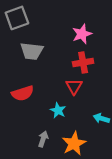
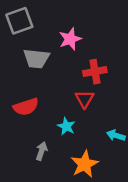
pink star: (82, 34) -> (70, 39), moved
gray arrow: (43, 139) -> (42, 151), moved

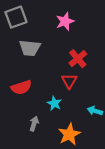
pink star: (70, 39) -> (65, 21), moved
red cross: (95, 72) -> (78, 59), turned -30

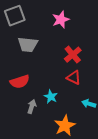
red triangle: (69, 81) -> (74, 78), moved, turned -35
gray arrow: (34, 124) -> (32, 107), moved

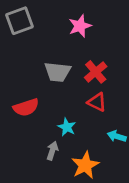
gray trapezoid: (28, 45) -> (58, 72), moved
gray arrow: (32, 107) -> (52, 151), moved

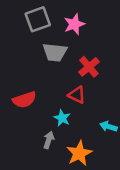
gray square: (19, 21) -> (38, 19), moved
gray trapezoid: (58, 72) -> (55, 52), moved
red triangle: (97, 102) -> (77, 95), moved

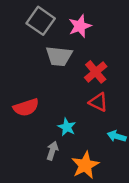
gray square: (38, 19) -> (41, 21), turned -35
red triangle: (77, 95) -> (98, 102), moved

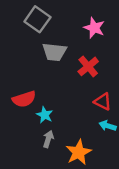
pink star: (80, 26) -> (94, 28), moved, turned -30
red triangle: (98, 102) -> (103, 102), moved
cyan star: (67, 127) -> (45, 115), moved

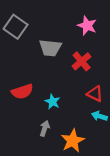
gray square: (37, 19) -> (16, 27), moved
cyan star: (45, 115) -> (52, 102), moved

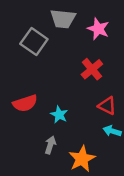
gray square: (16, 27) -> (34, 41), moved
gray trapezoid: (50, 48) -> (63, 19), moved

